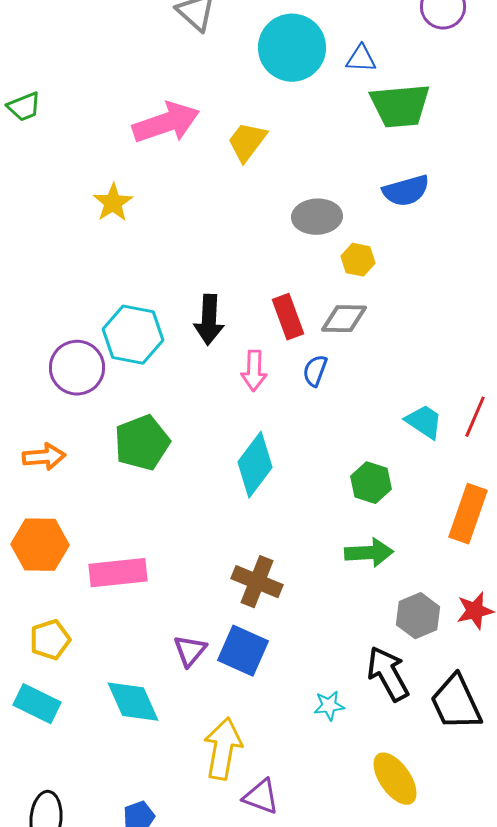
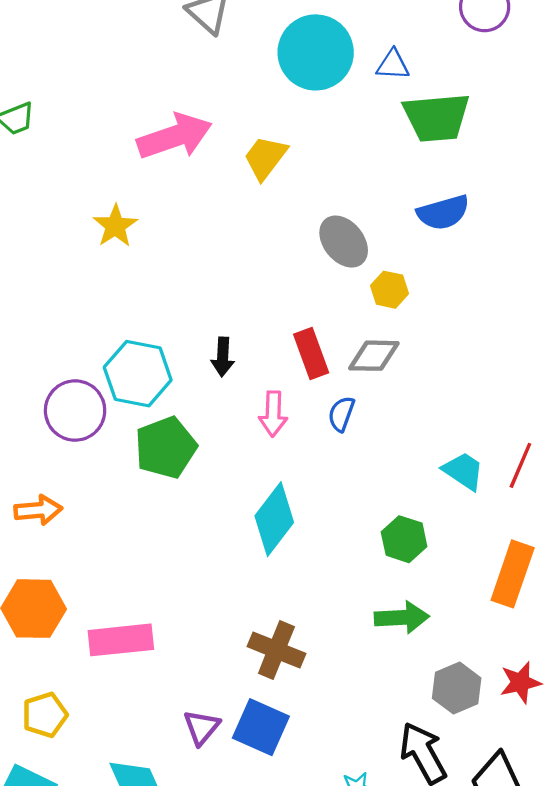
gray ellipse: (317, 217) -> (344, 242), turned 54
black arrow: (209, 320) -> (223, 357), size x0.7
green pentagon: (142, 443) -> (166, 447), moved

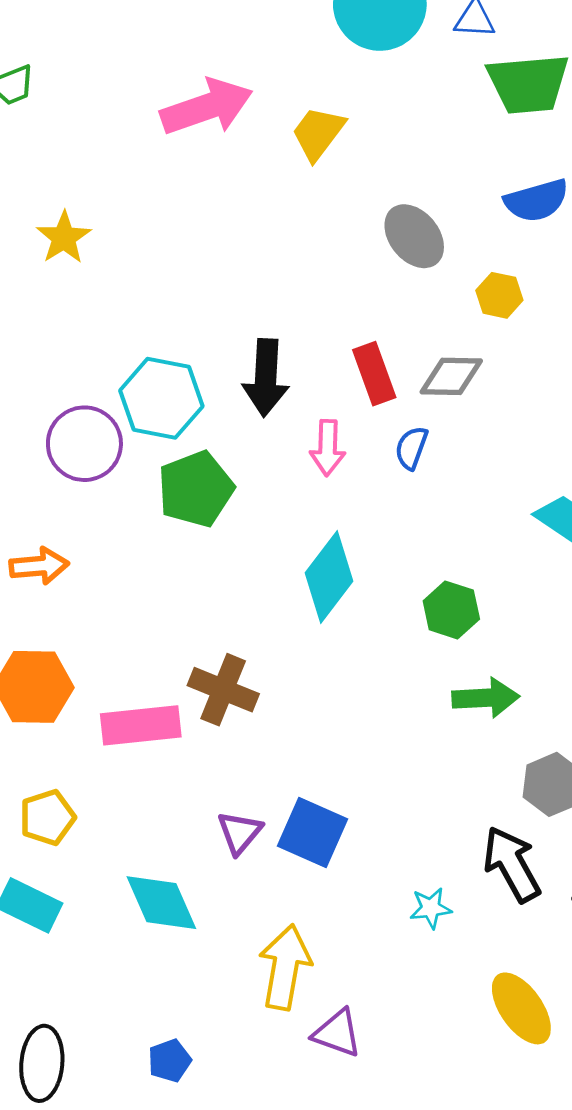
yellow star: (115, 226) -> (64, 238), moved
yellow hexagon: (390, 290) -> (499, 295), moved
black arrow: (223, 357) -> (266, 378), size x1.6
green hexagon: (404, 539) -> (451, 610), moved
brown cross: (276, 650) -> (223, 690), moved

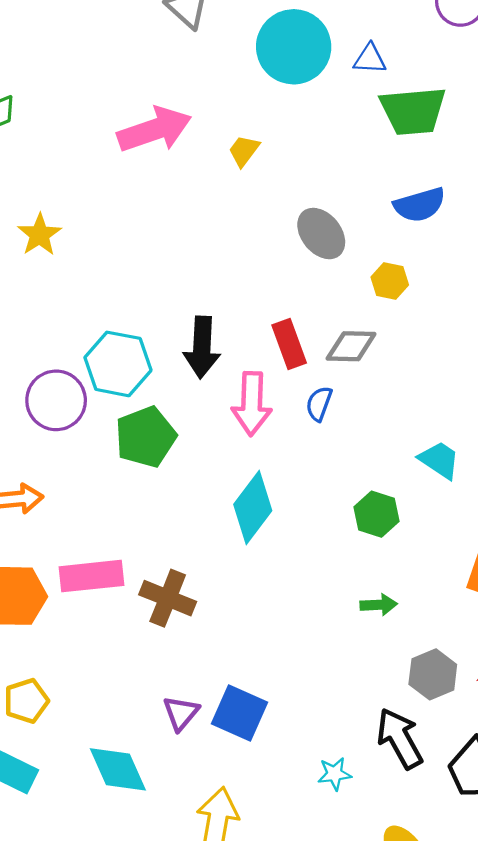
yellow trapezoid: (318, 133) -> (244, 151), size x0.7
pink arrow: (328, 448) -> (252, 404), size x1.4
green hexagon: (451, 610) -> (376, 514), moved
green arrow: (486, 698) -> (379, 605), size x0.7
pink rectangle: (141, 725) -> (91, 576), moved

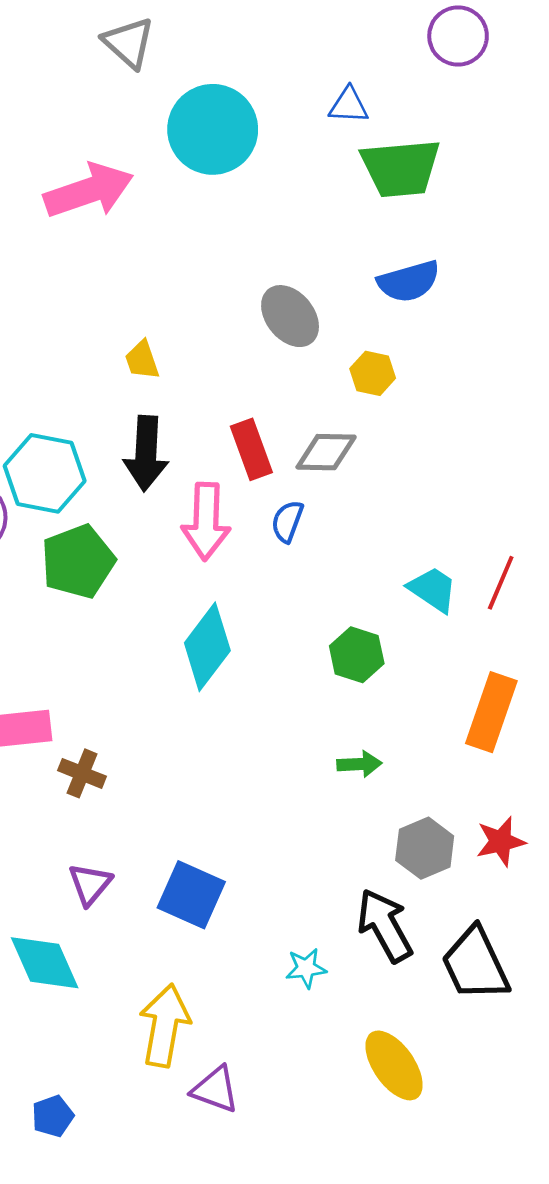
cyan circle: (294, 47) -> (213, 129), moved
yellow trapezoid: (244, 151) -> (142, 360), moved, turned -56
brown cross: (168, 598) -> (82, 773), moved, size x0.7
purple triangle: (181, 713) -> (90, 884), moved

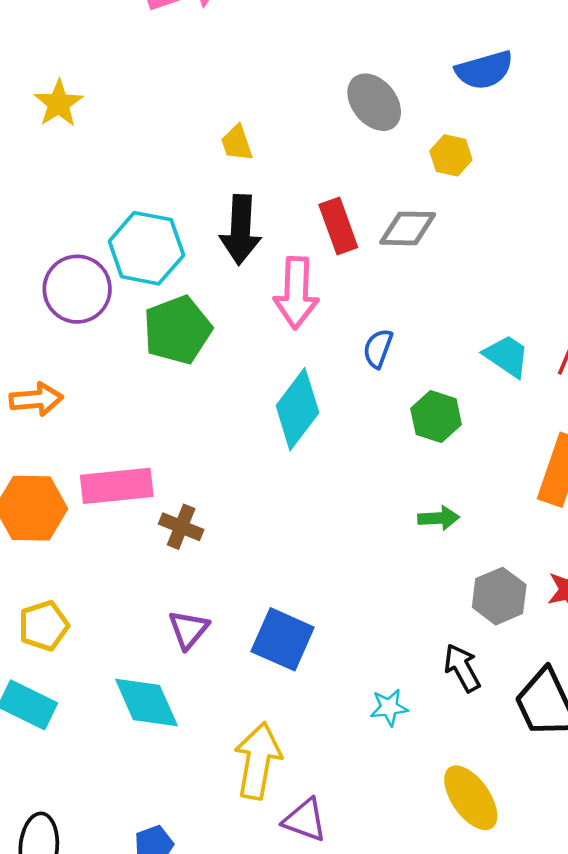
blue semicircle: (287, 521) -> (378, 348), moved
black arrow: (385, 925) -> (462, 668), size x0.7

